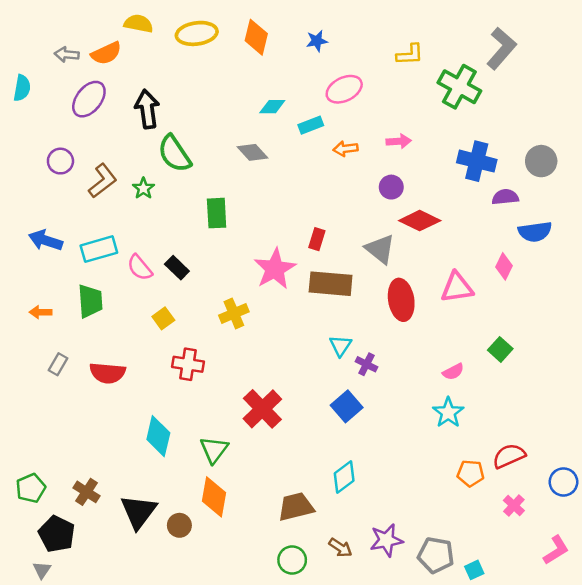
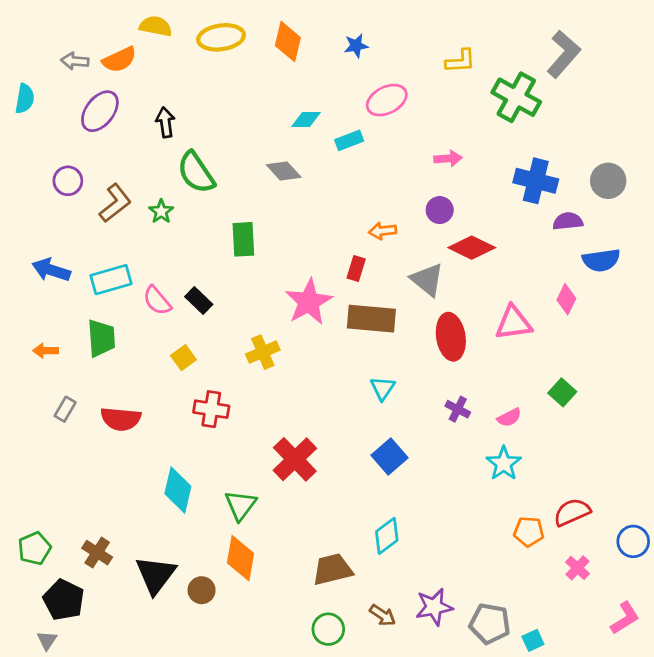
black arrow: (147, 109) -> (165, 122), size x0.7
orange arrow: (345, 149) -> (383, 231), moved
purple cross: (366, 364) -> (458, 409), moved

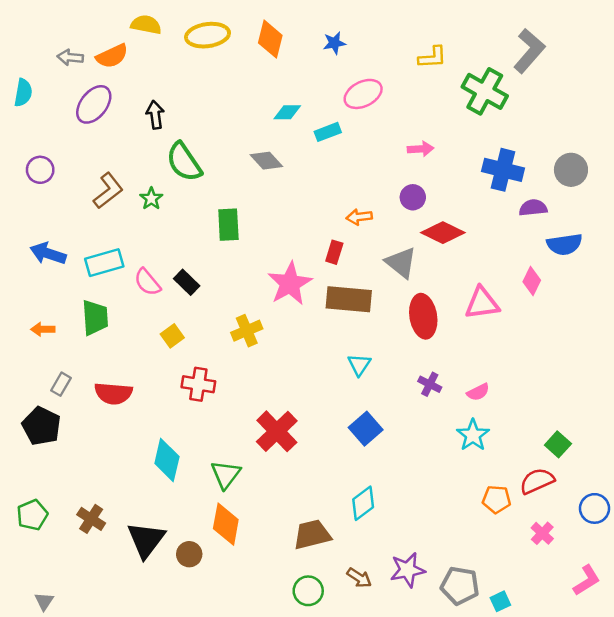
purple circle: (68, 181) -> (40, 170), moved
green square: (562, 392) -> (558, 444), moved
black pentagon: (64, 600) -> (41, 426), moved

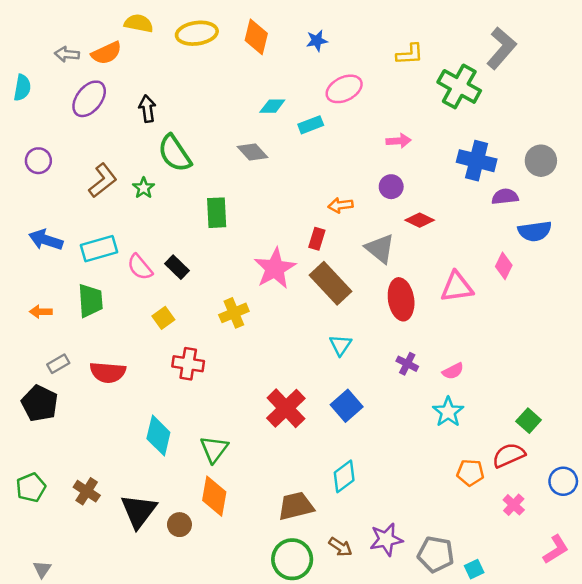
red diamond: (443, 233) -> (420, 220), size x0.7
brown rectangle: (349, 299) -> (330, 283), turned 42
gray rectangle: (61, 384) -> (58, 364), turned 30
red cross: (277, 431) -> (286, 408), moved
green circle: (308, 591) -> (292, 559), size x1.4

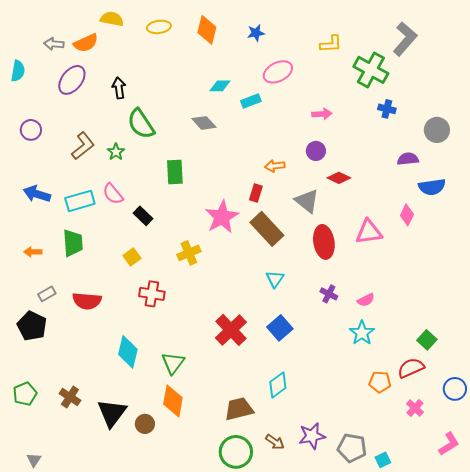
yellow ellipse: (197, 33) -> (159, 27), size x0.7
blue cross: (477, 161) -> (387, 109), moved, size x0.6
pink semicircle: (140, 267) -> (113, 194), moved

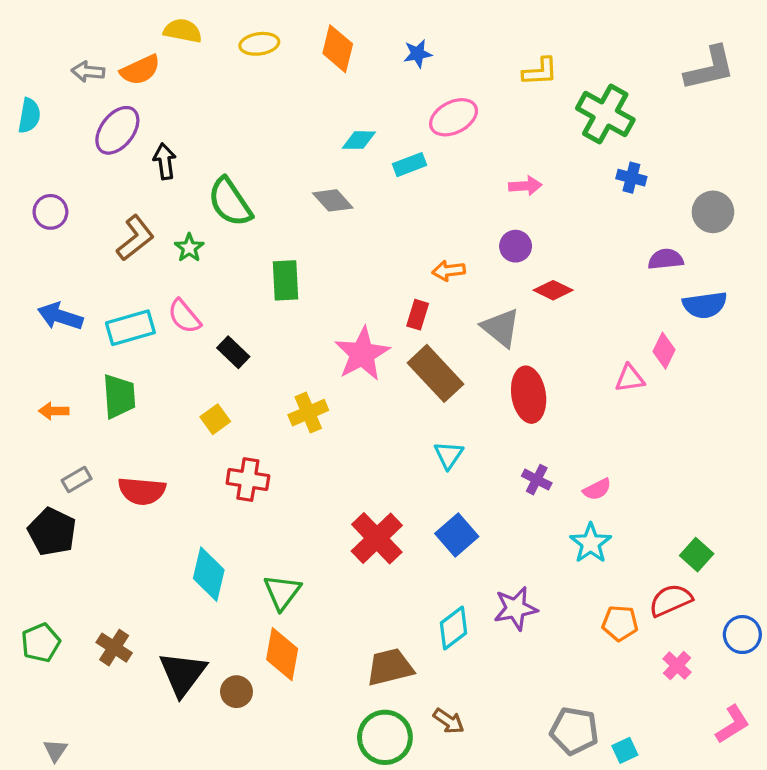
gray L-shape: (405, 39) -> (710, 68), moved, turned 36
black arrow: (119, 88) -> (165, 161), moved
pink triangle: (369, 232) -> (630, 378), moved, size x0.7
purple star: (312, 436) -> (516, 608), moved

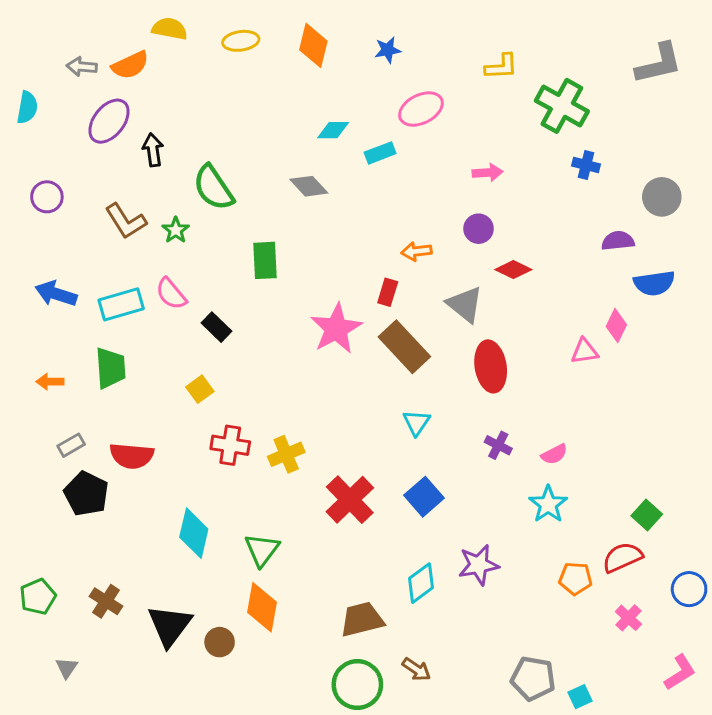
brown L-shape: (135, 238) -> (126, 221), turned 96
yellow cross: (308, 413) -> (286, 454), moved
black pentagon: (52, 532) -> (86, 494), moved
gray triangle: (55, 750) -> (67, 668), moved

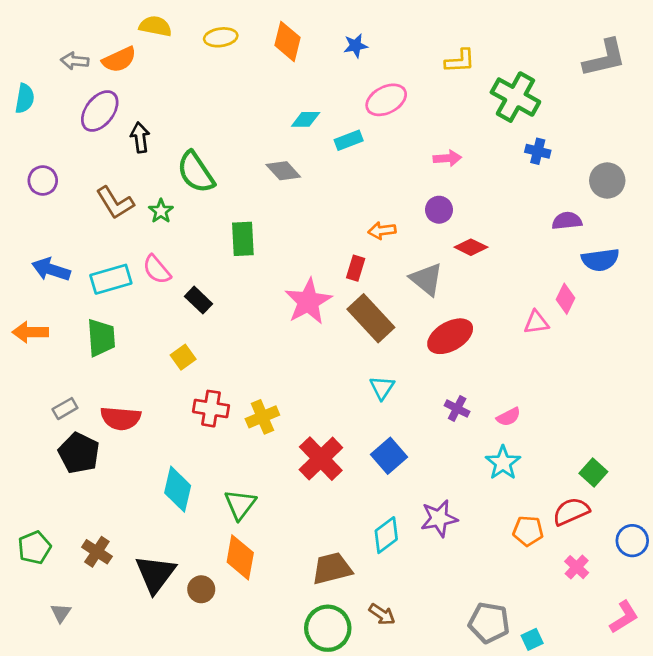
red ellipse: (491, 366) -> (450, 336), turned 69
orange arrow: (50, 382) -> (30, 332), moved, size x1.4

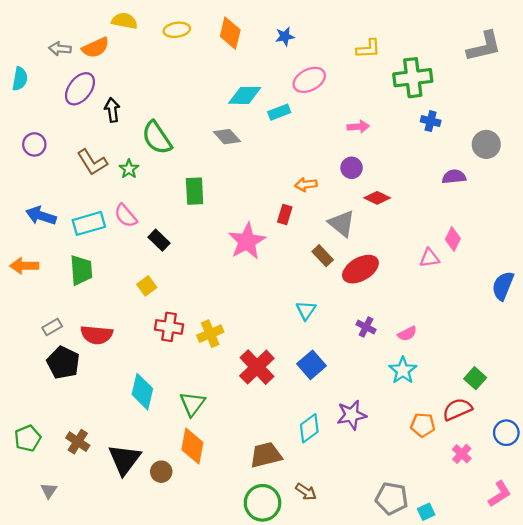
green cross: (515, 97) -> (413, 78), turned -36
cyan diamond: (306, 119) -> (245, 95), size x1.4
blue semicircle: (600, 260) -> (503, 286), moved, turned 120
brown rectangle: (371, 318) -> (323, 256), moved, size x0.6

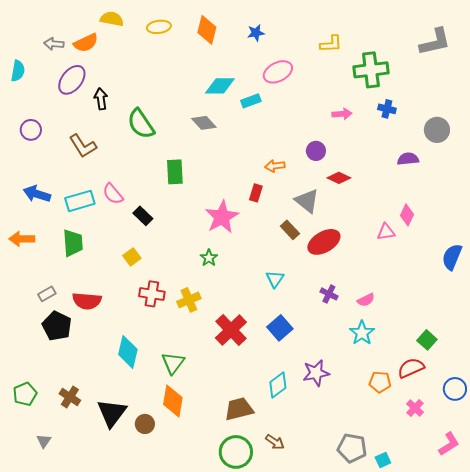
pink arrow: (358, 127) -> (342, 114), moved
green star: (129, 169) -> (209, 258), moved

